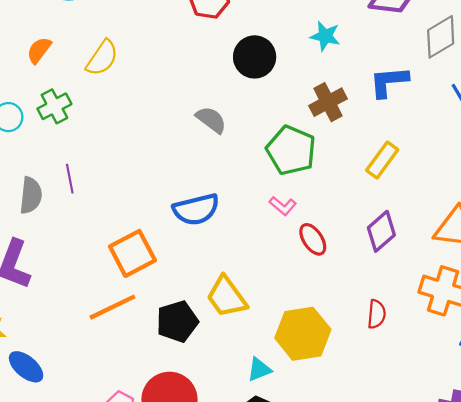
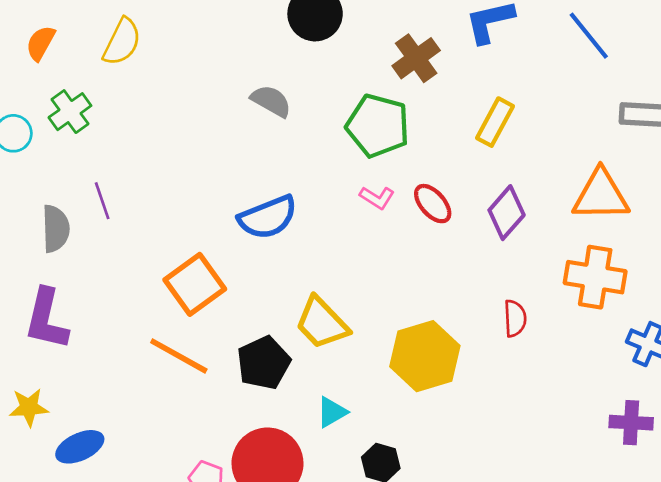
red ellipse: (313, 239) -> (433, 204), moved
orange line: (112, 307) -> (179, 356), turned 63
blue ellipse: (26, 367) -> (80, 447), turned -57
cyan triangle: (259, 369) -> (332, 412), moved

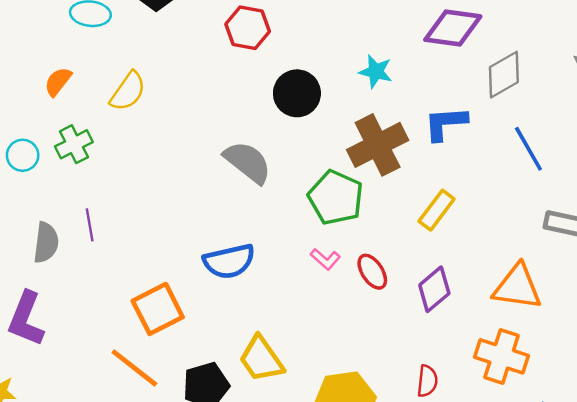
brown cross: (416, 58) -> (378, 145), size x1.4
gray semicircle: (271, 101) -> (248, 162), size x1.4

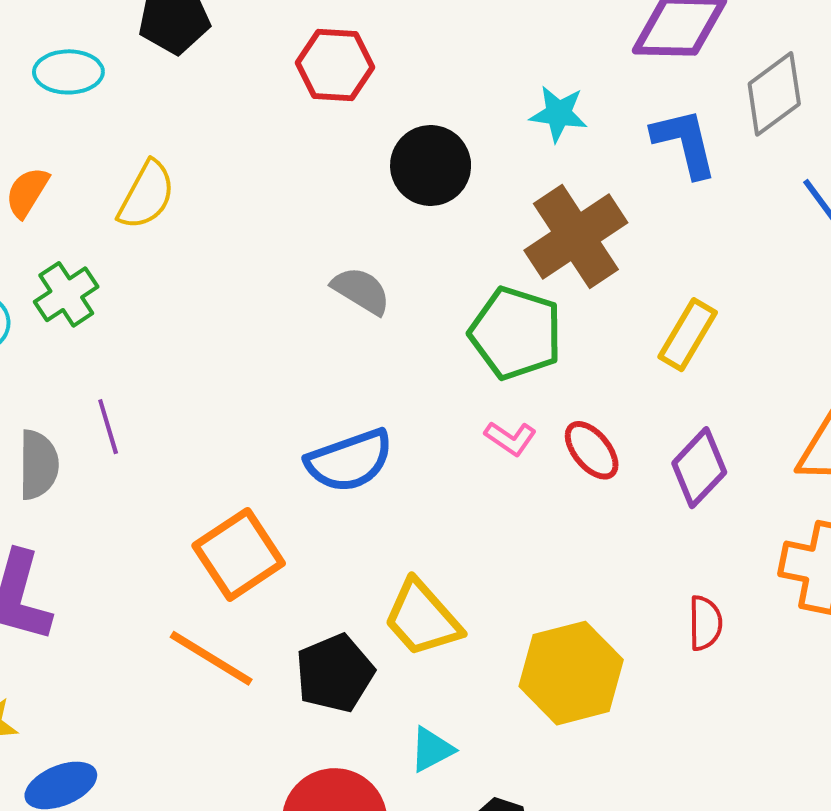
blue L-shape: (446, 123) -> (685, 143), moved, turned 87
gray semicircle: (248, 162) -> (361, 291), size x0.7

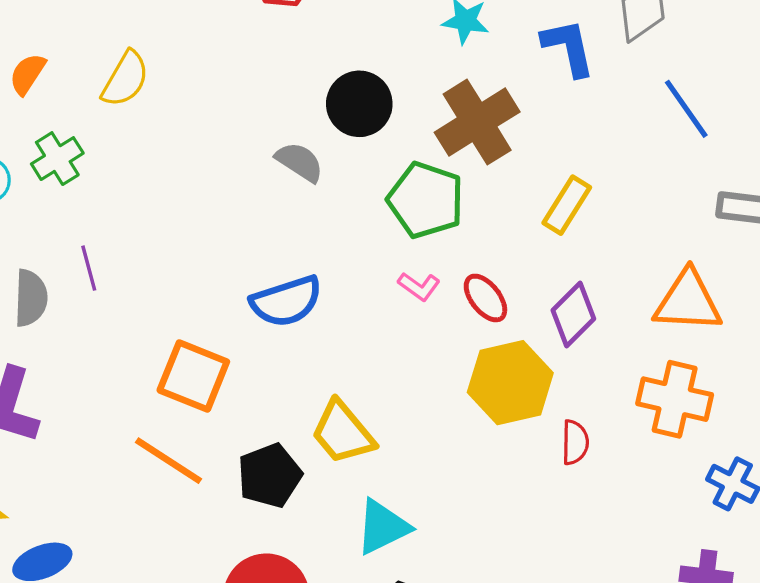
black circle: (431, 166) -> (359, 104), moved
orange square: (239, 554) -> (193, 376), turned -36
yellow hexagon: (571, 673) -> (510, 383), moved
cyan triangle: (432, 749) -> (383, 527), moved, size x1.5

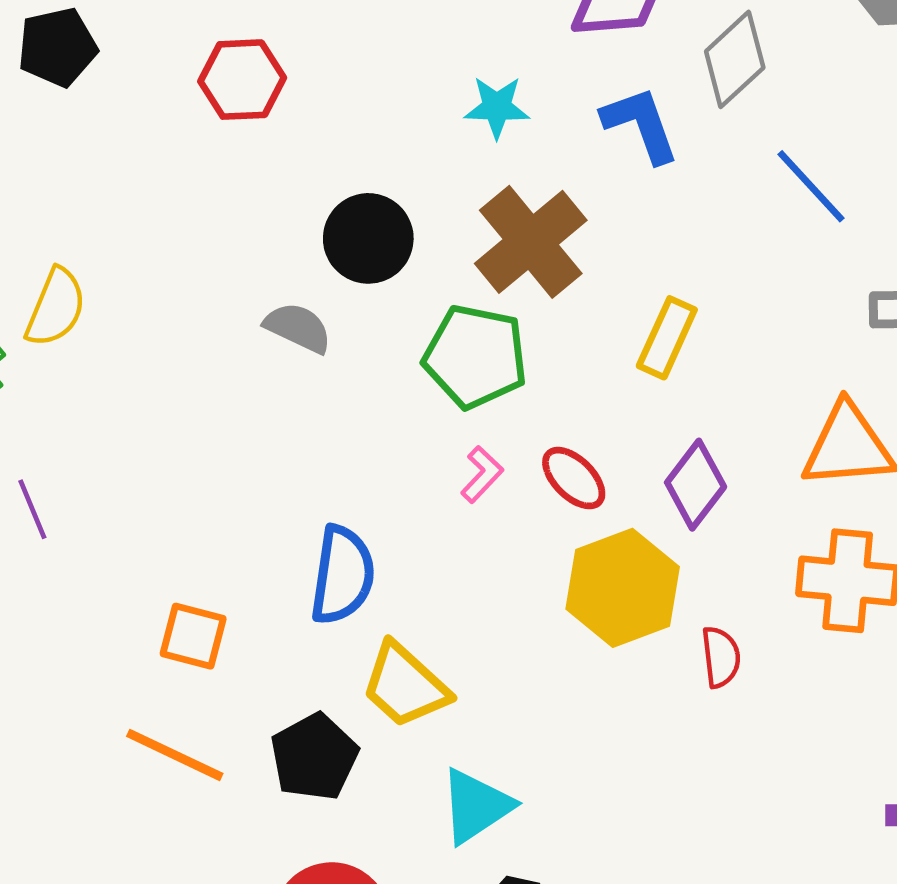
yellow semicircle: (125, 79) -> (56, 308), moved
pink L-shape: (419, 286) -> (482, 474), turned -75
blue semicircle: (286, 301) -> (342, 575), moved, turned -56
orange square: (193, 376) -> (193, 636), size x0.7

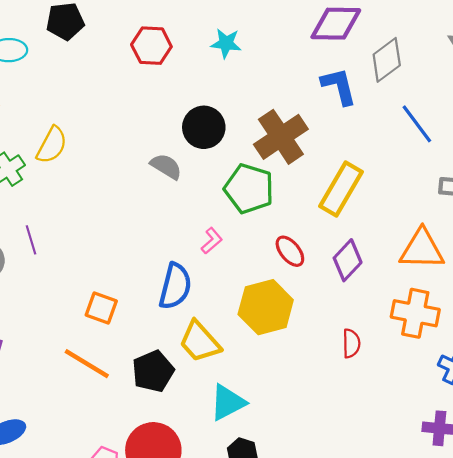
cyan star: (497, 107) -> (226, 43), moved
yellow rectangle: (667, 338) -> (341, 189), size x1.4
pink L-shape: (482, 474) -> (212, 241), moved
yellow hexagon: (623, 588) -> (266, 307), moved

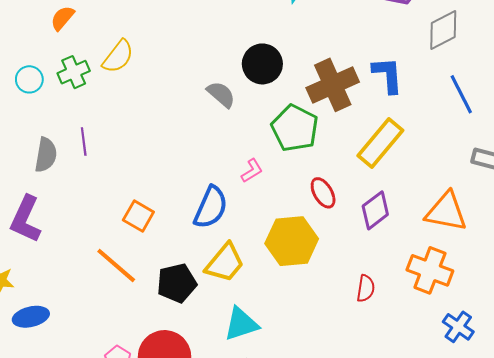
blue L-shape: (339, 86) -> (388, 75), moved
yellow trapezoid: (200, 342) -> (225, 263), turned -108

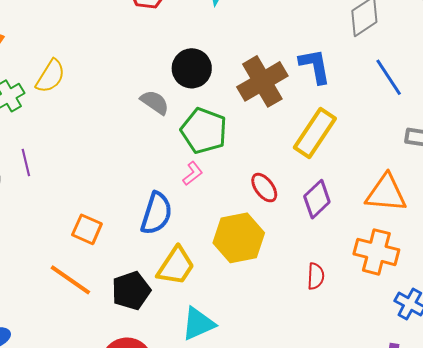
green pentagon: (295, 128) -> (204, 131), moved

